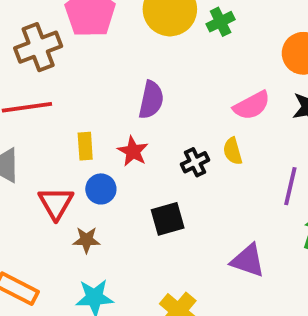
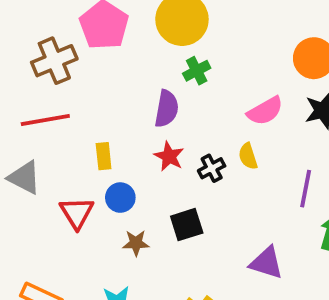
green cross: (221, 22) -> (197, 71), moved
red star: (133, 151) -> (169, 156), moved
brown star: (86, 240) -> (136, 243), moved

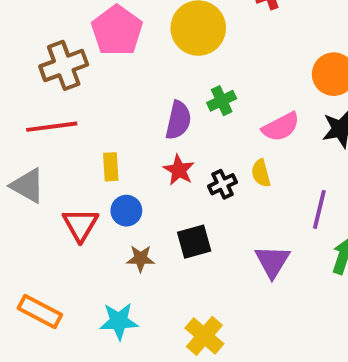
green cross: (197, 71) -> (222, 101), moved
purple triangle: (266, 263) -> (272, 261), moved, turned 42

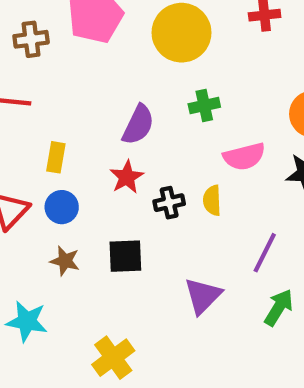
brown cross: (64, 65) -> (31, 39), size x0.7
green cross: (222, 101) -> (204, 106), moved

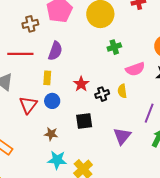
purple semicircle: (138, 125) -> (55, 51), moved
brown star: (65, 261) -> (51, 134), moved
cyan star: (27, 321) -> (57, 160), moved

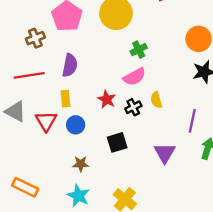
pink semicircle: (135, 69) -> (135, 77), moved
red triangle: (28, 105) -> (46, 121), moved
cyan star: (57, 160) -> (78, 196), moved, turned 30

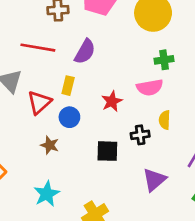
black cross: (133, 107) -> (140, 135), moved
brown star: (81, 164) -> (50, 145), moved

